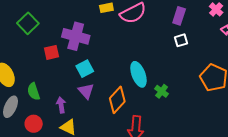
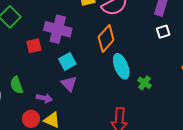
orange diamond: (117, 100) -> (106, 38), moved
purple arrow: (61, 105) -> (44, 98), turned 112
red circle: (34, 124) -> (31, 119), moved

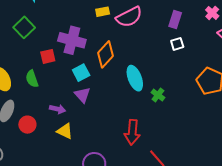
orange diamond: (106, 38) -> (105, 54), moved
green semicircle: (17, 85) -> (32, 79), moved
red circle: (31, 119) -> (27, 125), moved

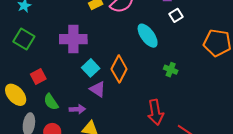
orange diamond: (105, 54) -> (119, 69), moved
red square: (48, 56) -> (38, 76), moved
cyan ellipse: (135, 78) -> (148, 36), moved
green semicircle: (32, 79) -> (51, 102), moved

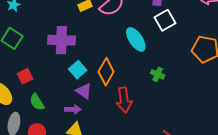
white square: (176, 15) -> (165, 20), size x1.5
purple arrow: (77, 109) -> (73, 109), moved
red arrow: (155, 112) -> (124, 100), moved

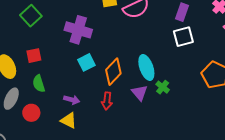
cyan ellipse: (136, 39) -> (146, 67), moved
purple triangle: (84, 91) -> (140, 93), moved
red arrow: (124, 100) -> (107, 101), moved, size x0.7

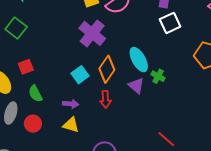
purple cross: (78, 30) -> (92, 33), moved, turned 32
cyan square: (86, 62) -> (80, 75), moved

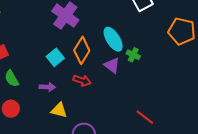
red arrow: (105, 99) -> (82, 81), turned -66
yellow triangle: (71, 125) -> (59, 110), moved

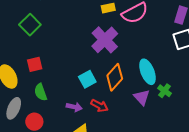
red arrow: (82, 81) -> (99, 106), moved

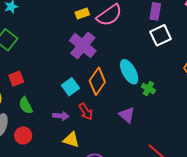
purple triangle: (142, 97) -> (127, 115), moved
red arrow: (99, 106) -> (86, 111), turned 36

